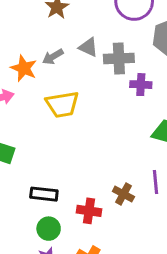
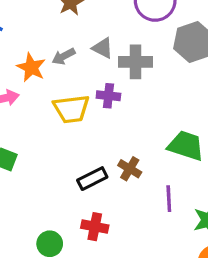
purple cross: (141, 85) -> (108, 96), moved
black rectangle: (44, 194) -> (92, 179), moved, turned -36
brown cross: (123, 194) -> (130, 169), moved

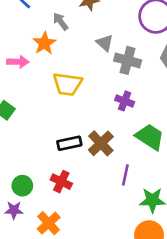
gray arrow: (64, 56) -> (61, 21), moved, turned 66
purple cross: (108, 96) -> (125, 101), moved
brown cross: (130, 169) -> (101, 143), size x1.4

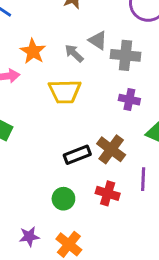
gray arrow: (61, 21) -> (74, 53), moved
red cross: (61, 182) -> (108, 193), moved
green circle: (22, 186) -> (63, 199), moved

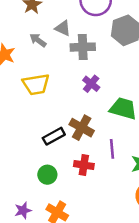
gray triangle: (98, 40) -> (63, 28), moved
gray arrow: (74, 53) -> (38, 40), moved
purple cross: (129, 100) -> (91, 84), turned 35

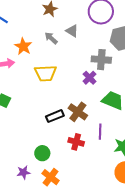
gray cross: (83, 47) -> (101, 60), moved
green circle: (47, 175) -> (42, 153), moved

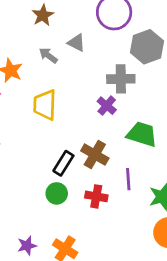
yellow trapezoid: (45, 73) -> (45, 105), turned 100
black rectangle: (55, 116) -> (63, 163), turned -30
green circle: (42, 153) -> (57, 193), moved

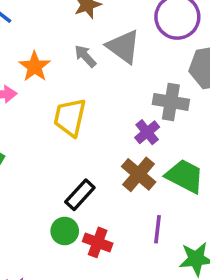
gray triangle: (76, 43) -> (123, 47), size x1.5
brown cross: (95, 154) -> (139, 174), moved
red cross: (96, 196) -> (98, 242), moved

